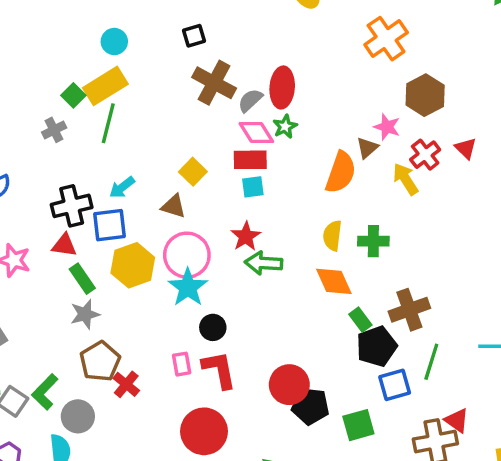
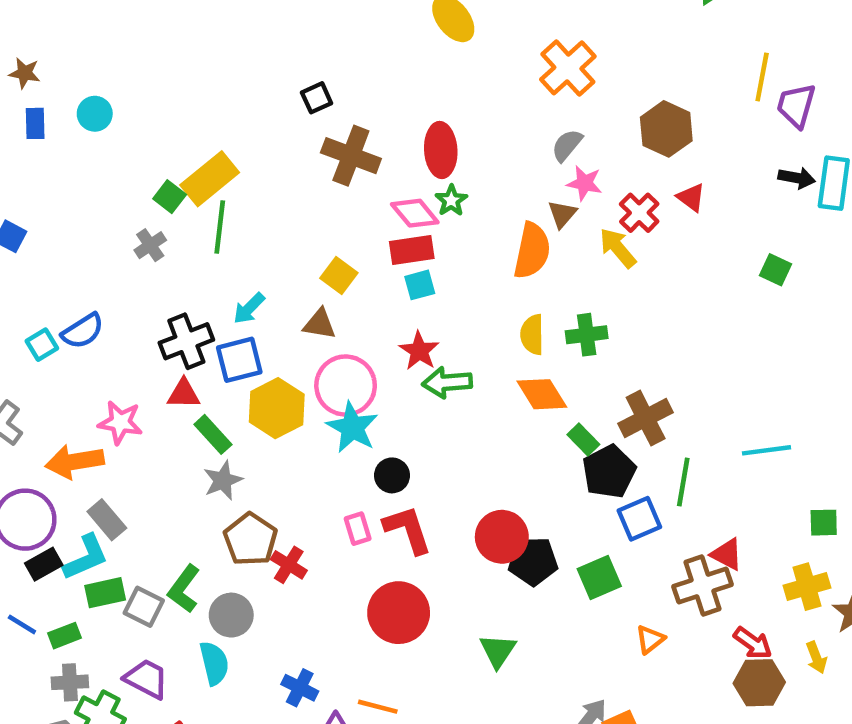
cyan circle: (114, 42) -> (95, 114), moved
brown hexagon: (425, 95) -> (666, 129), moved
gray semicircle: (250, 100) -> (567, 145), moved

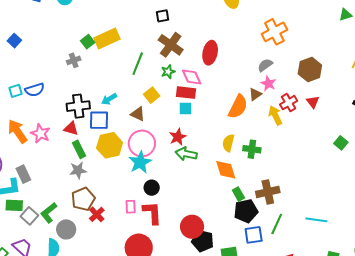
green star: (451, 200) -> (168, 72), moved
green line: (220, 227) -> (138, 64), moved
orange arrow: (75, 462) -> (18, 131), moved, turned 50

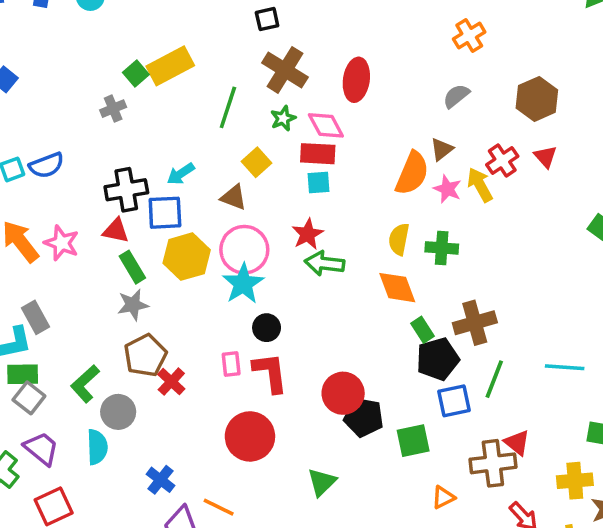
orange cross: (274, 32) -> (469, 35), size x0.7
pink star: (268, 84) -> (447, 189), moved
gray square: (29, 216) -> (29, 398), moved

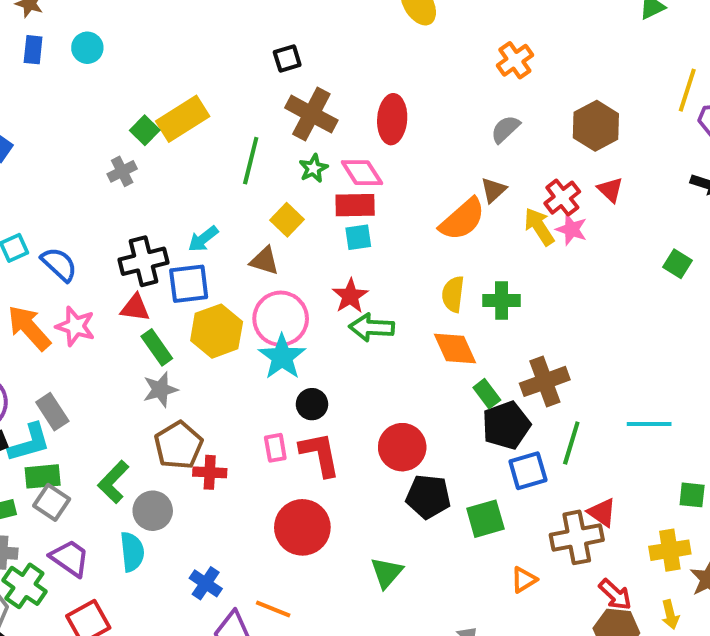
blue semicircle: (46, 165) -> (59, 264), moved, turned -112
orange semicircle: (412, 173) -> (462, 219), turned 30
pink star: (447, 189) -> (571, 229), moved
red cross: (171, 382) -> (210, 472), turned -36
red circle: (343, 393) -> (402, 447), moved

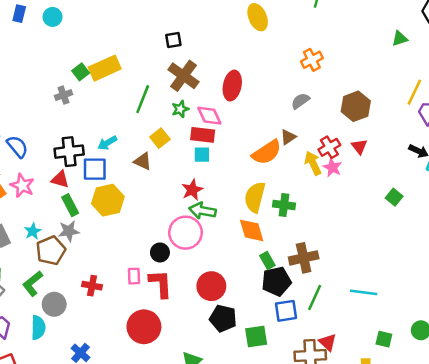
yellow semicircle: (453, 294) -> (255, 197), size x1.4
pink circle: (281, 319) -> (186, 233), moved
cyan star: (282, 357) -> (33, 231), moved, size x0.6
brown pentagon: (178, 445) -> (51, 250), moved

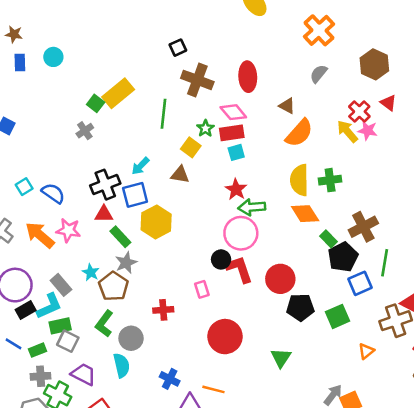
orange cross: (312, 60) -> (319, 30), size x1.4
green star: (180, 109) -> (205, 128), moved
brown triangle: (288, 137) -> (287, 106), moved, turned -42
red L-shape: (161, 284) -> (239, 269), moved

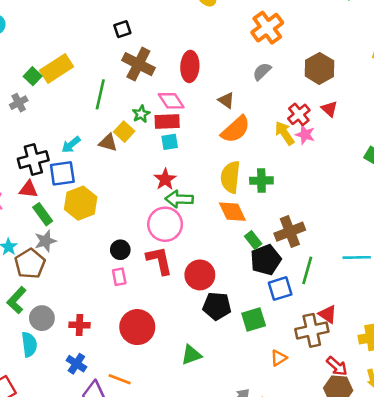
brown triangle: (180, 175) -> (108, 143), moved
black circle: (221, 259) -> (120, 250), moved
red cross: (163, 310) -> (79, 325), moved
green triangle: (281, 358) -> (191, 355), turned 30

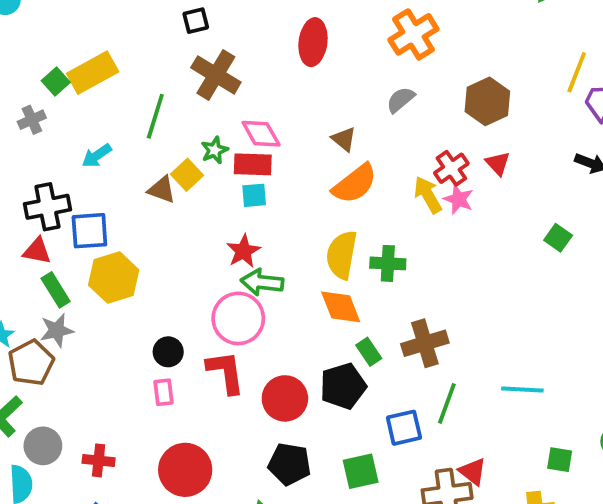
red ellipse: (190, 66) -> (313, 42), moved
cyan arrow: (71, 145) -> (97, 156), moved
black pentagon: (266, 260) -> (343, 386), moved
black pentagon: (217, 306) -> (289, 464), moved

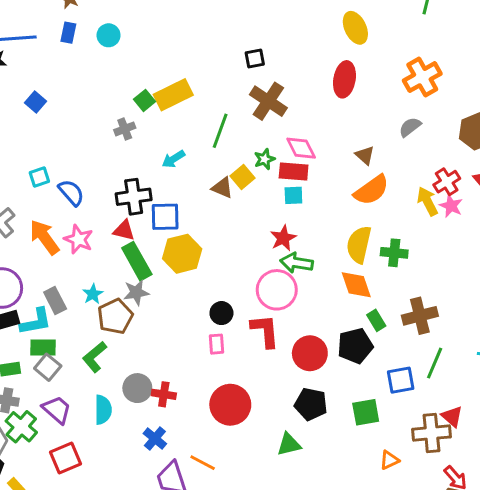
green rectangle: (56, 290) -> (137, 261), size x1.4
gray circle: (43, 446) -> (137, 388), moved

